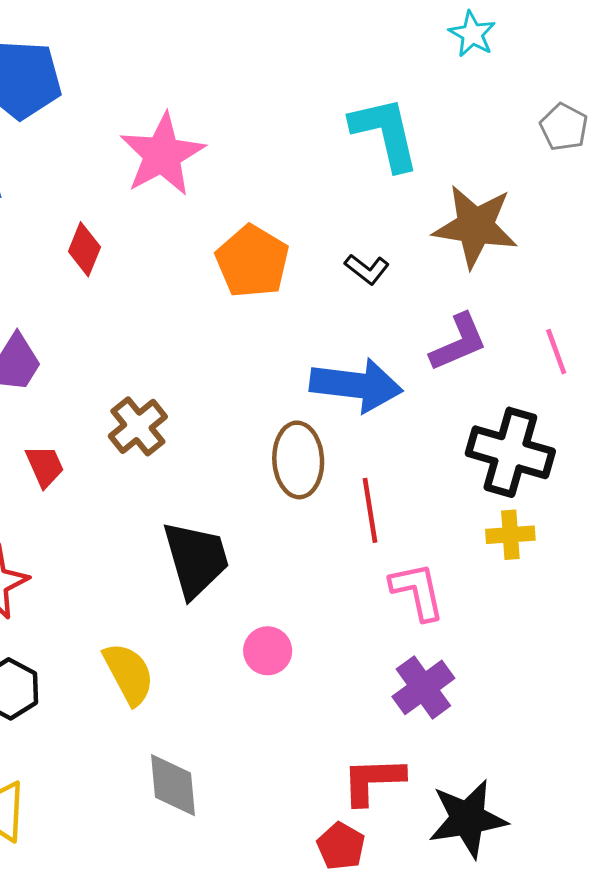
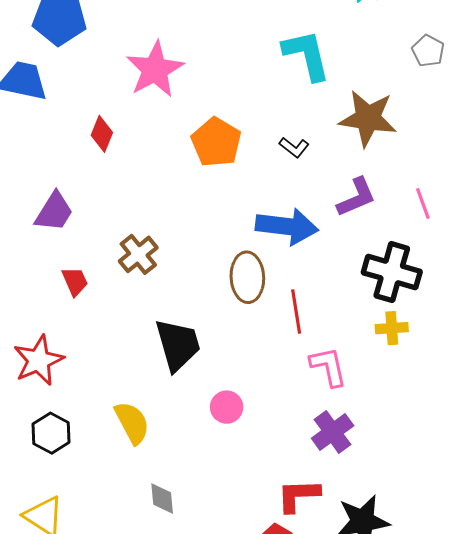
gray diamond: (173, 785) -> (162, 498), size x0.7

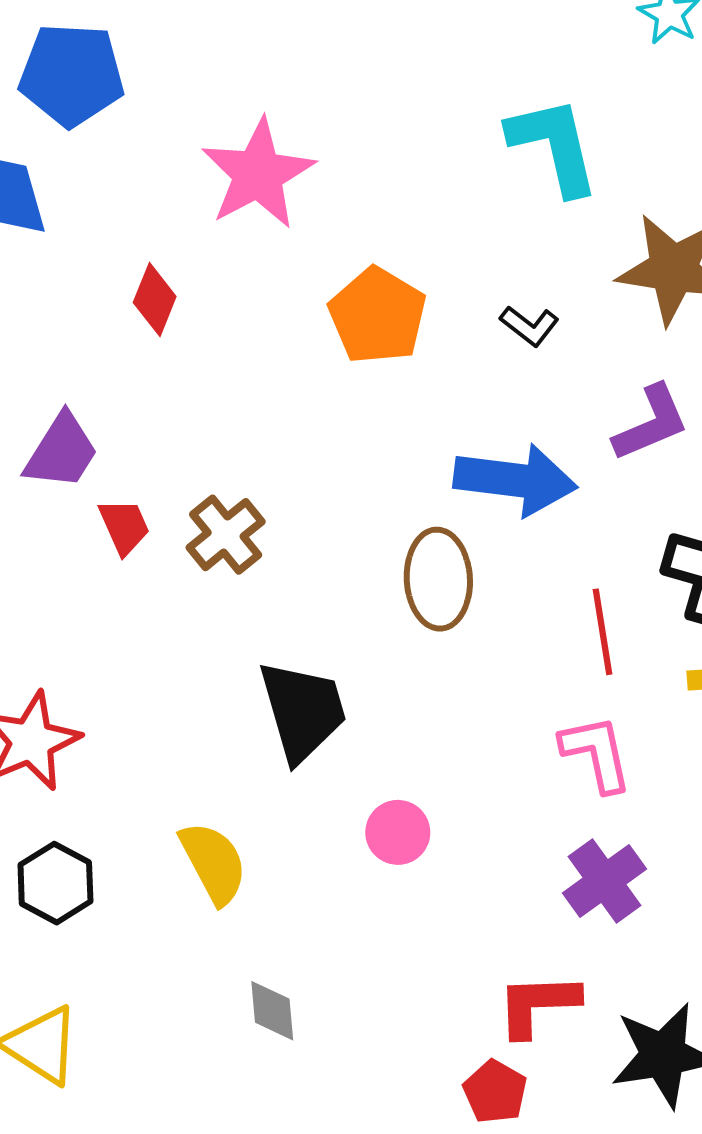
red trapezoid: (75, 281) -> (124, 526), moved
red line: (296, 312) -> (602, 632), moved

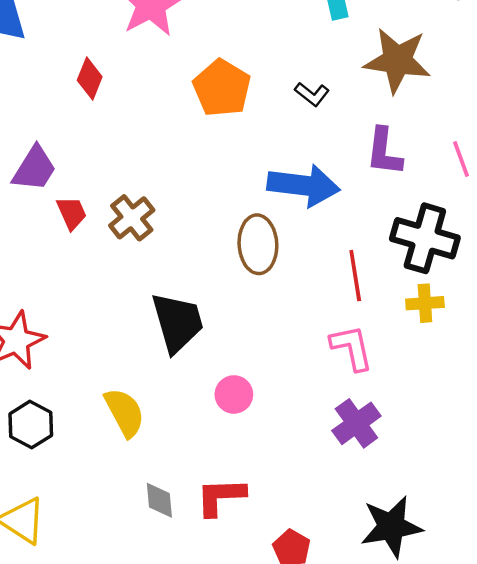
purple L-shape: (651, 423) -> (384, 152), turned 120
red L-shape: (538, 1005) -> (221, 497), moved

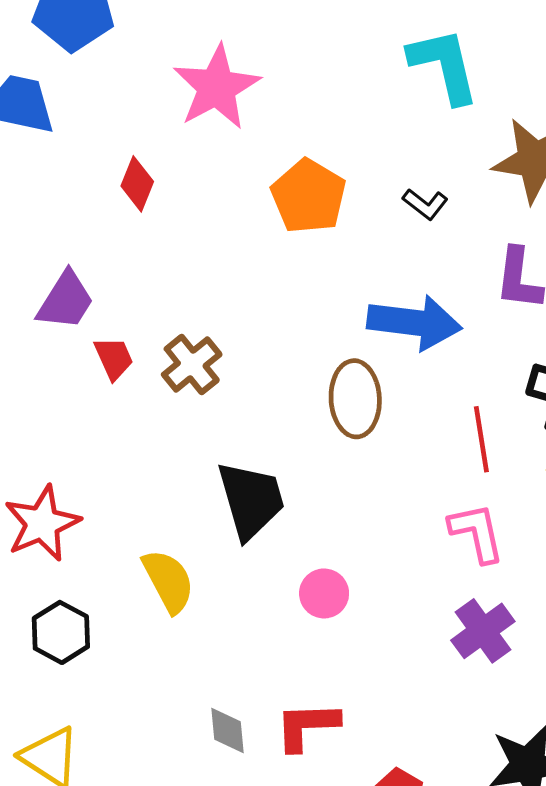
yellow semicircle: (125, 413) -> (168, 581), moved

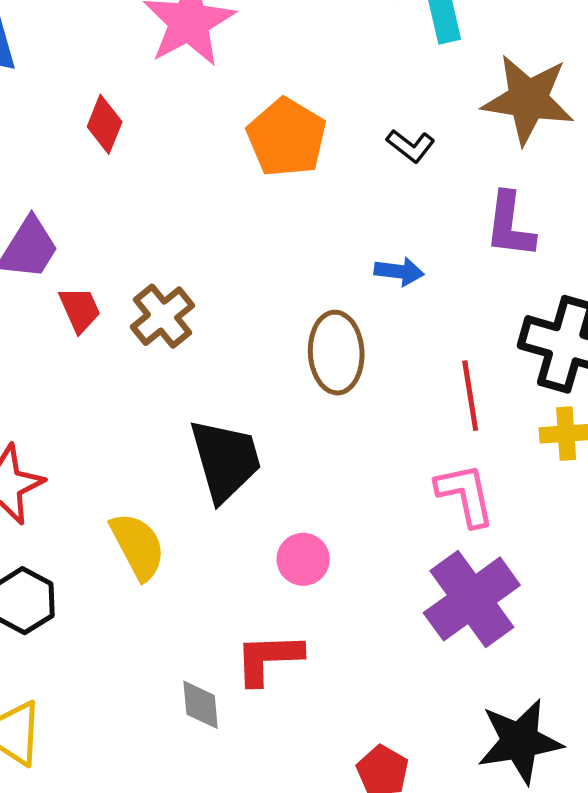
blue arrow: (414, 322) -> (399, 271), size x0.5
purple cross: (483, 631) -> (472, 599), size x1.4
red L-shape: (307, 726) -> (268, 659), moved

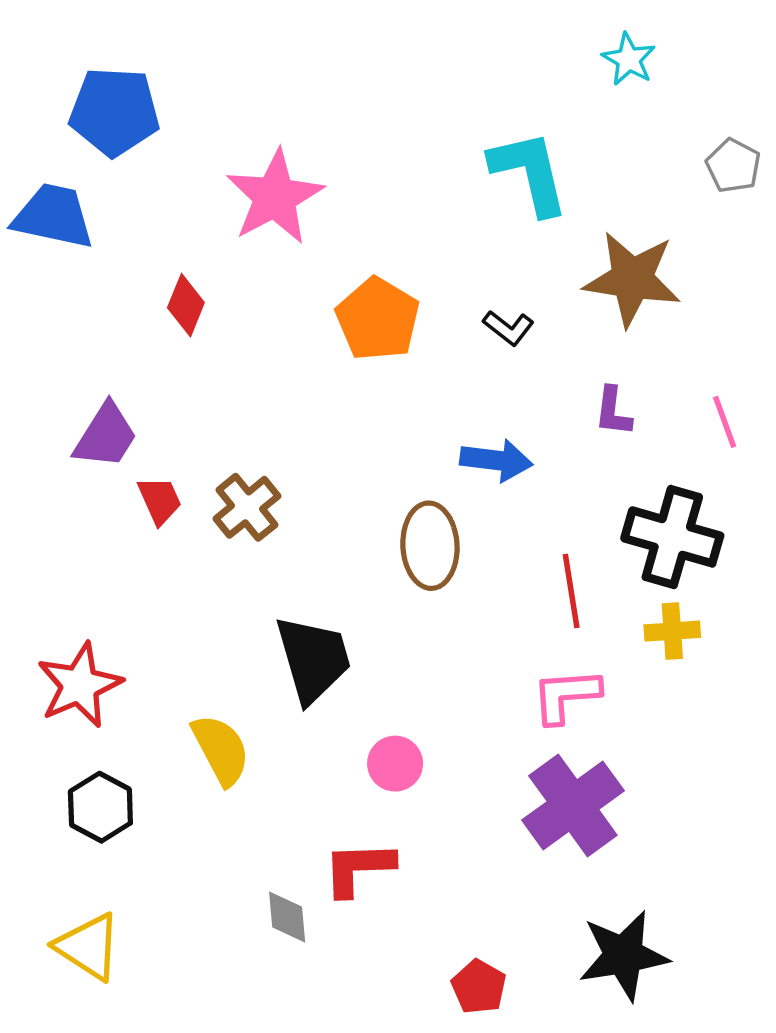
purple L-shape: (510, 225) -> (613, 411), size x0.7
blue arrow: (399, 271) -> (496, 460), size x1.4
pink L-shape: (465, 495) -> (566, 696), turned -82

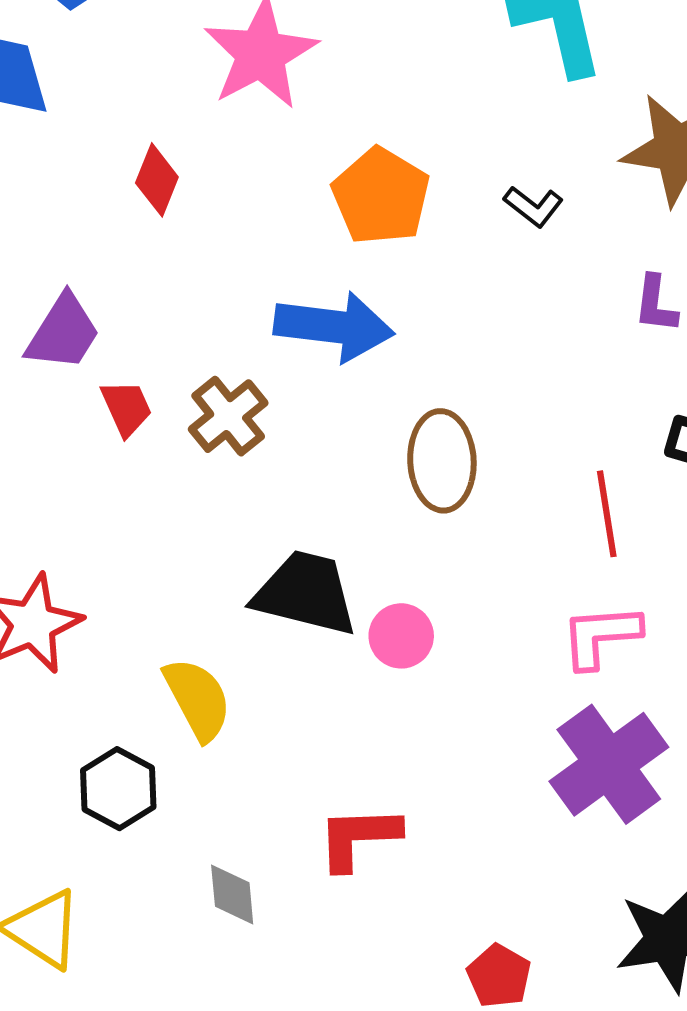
blue arrow: (496, 460) -> (334, 326), moved, size x1.4
black trapezoid: (313, 659) -> (306, 593), turned -60
pink circle: (395, 764) -> (401, 636), moved
black hexagon: (100, 807) -> (118, 789), moved
gray diamond: (287, 917) -> (232, 894), moved

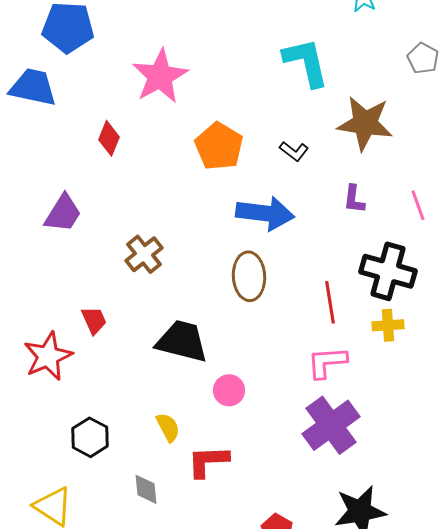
blue arrow: (334, 326) -> (265, 213), moved
red trapezoid: (126, 408) -> (94, 320), moved
pink circle: (401, 636) -> (229, 390), moved
yellow semicircle: (198, 699) -> (168, 427), moved, size x0.7

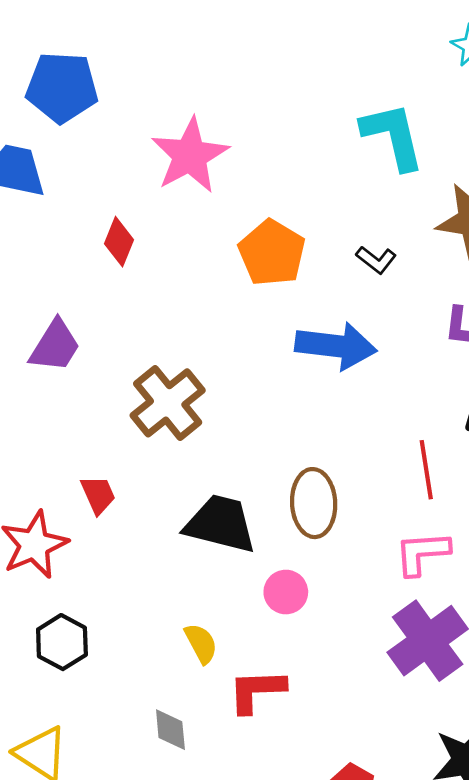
brown cross: (144, 254) -> (168, 403), size x1.4
brown ellipse: (249, 276) -> (314, 503), moved
black hexagon: (90, 437) -> (62, 642), moved

